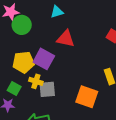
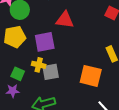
purple square: (44, 59) -> (45, 42), turned -35
yellow pentagon: (23, 62) -> (15, 37), moved

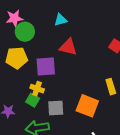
gray square: (51, 72) -> (56, 108), moved
green square: (18, 74) -> (33, 100), moved

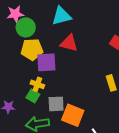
cyan triangle: (61, 20) -> (61, 16), size x1.5
yellow pentagon: (17, 58) -> (32, 49), moved
orange square: (87, 106) -> (73, 115), moved

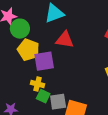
yellow pentagon: (32, 49) -> (28, 50), turned 30
green square: (33, 96) -> (43, 96), moved

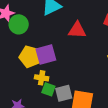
red triangle: (65, 40) -> (77, 30), moved
yellow pentagon: (28, 50) -> (30, 57), moved

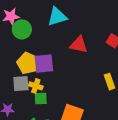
green square: (48, 89) -> (41, 98), turned -32
gray square: (64, 93) -> (21, 84), moved

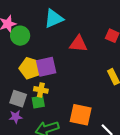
gray square: (21, 84) -> (18, 99), moved, turned 30
green square: (41, 98) -> (38, 102), moved

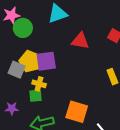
gray square: (18, 99) -> (17, 70), moved

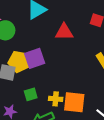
yellow cross: (39, 84) -> (56, 99), moved

